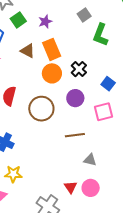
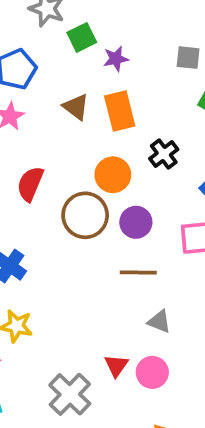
gray square: (84, 15) -> (188, 58), turned 32
green square: (18, 20) -> (82, 37), moved
orange circle: (52, 73) -> (113, 175), moved
purple circle: (75, 98) -> (136, 222), moved

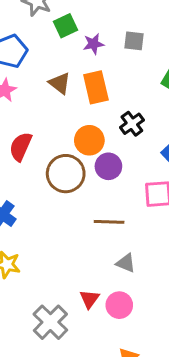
gray square: (188, 58) -> (134, 41), moved
purple circle: (136, 222) -> (108, 166), moved

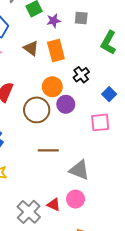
brown line: (109, 222) -> (48, 150), moved
gray triangle: (126, 263) -> (79, 170), size x1.5
red triangle: (89, 299) -> (54, 205), moved, turned -40

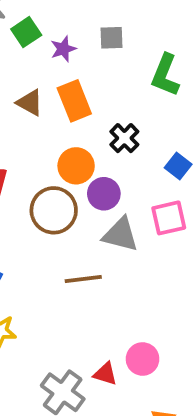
gray triangle: (79, 170) -> (120, 235), moved

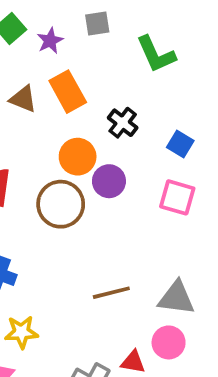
green L-shape: (165, 75) -> (156, 54), turned -39
pink square: (169, 218) -> (177, 197), turned 36
gray triangle: (120, 235) -> (176, 298), moved
brown line: (83, 279) -> (111, 293), moved

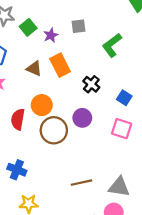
green L-shape: (156, 54) -> (112, 45), turned 75
orange circle: (78, 157) -> (42, 105), moved

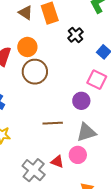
purple circle: (82, 118) -> (81, 101), moved
gray triangle: (119, 187) -> (86, 132), turned -35

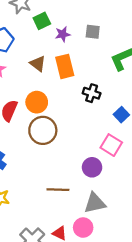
black cross: (75, 35) -> (92, 93), turned -35

